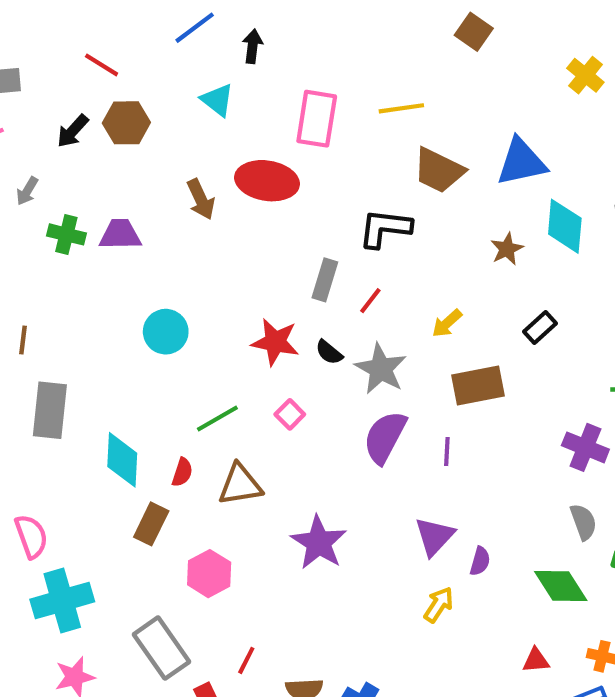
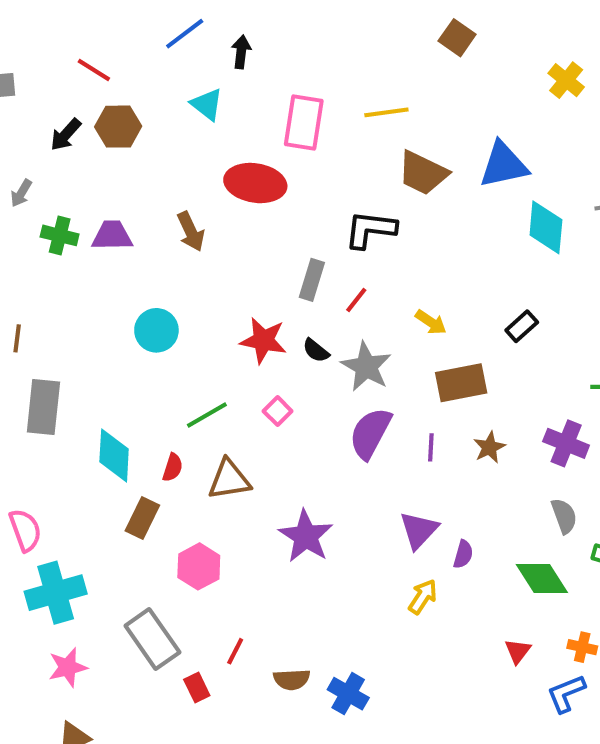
brown arrow: (201, 199) -> (191, 231), moved
brown star: (507, 249) -> (489, 447), moved
yellow arrow: (447, 323) -> (431, 322), turned -104
red triangle: (536, 660) -> (518, 651), turned -48

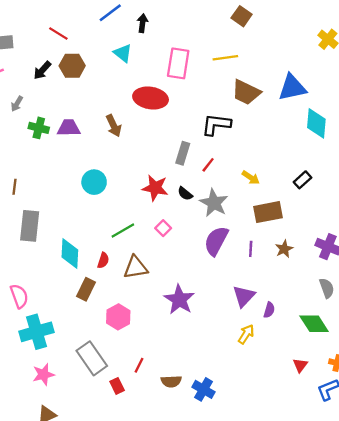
brown square: (457, 38) -> (242, 16), moved

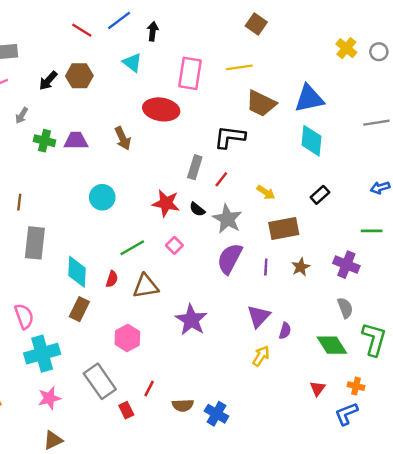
red line: (58, 33) -> (82, 30), moved
cyan diamond: (316, 123) -> (312, 141), moved
brown rectangle: (86, 289) -> (79, 309), moved

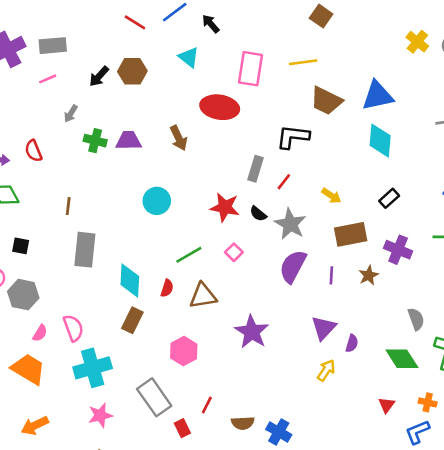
black arrow: (153, 31) -> (211, 24), turned -48
purple cross: (346, 265) -> (398, 250), moved

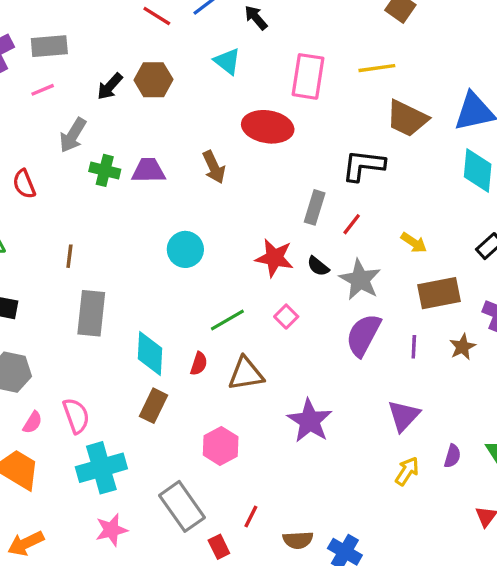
gray arrow: (71, 114) -> (73, 135), size x1.5
purple semicircle: (352, 343) -> (452, 456), moved

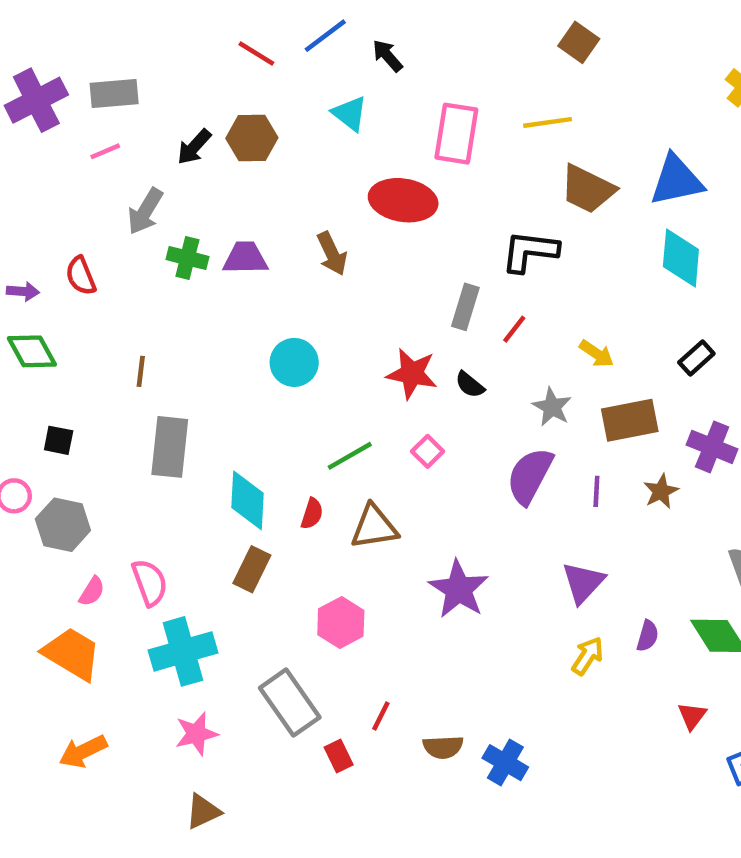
gray star: (360, 280) -> (552, 407), moved, size x0.7

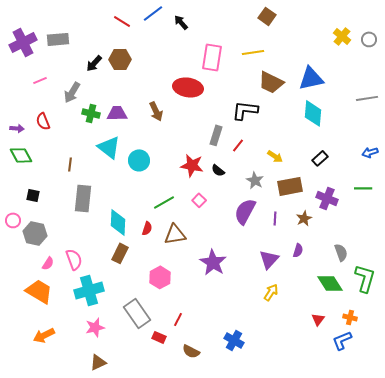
cyan triangle: (350, 114) -> (109, 147), moved, size x1.4
pink line: (105, 151) -> (40, 80), moved
purple semicircle: (648, 636) -> (298, 250), moved
brown semicircle: (443, 747) -> (191, 351), moved, turned 30
red rectangle: (339, 756) -> (159, 337), turned -40

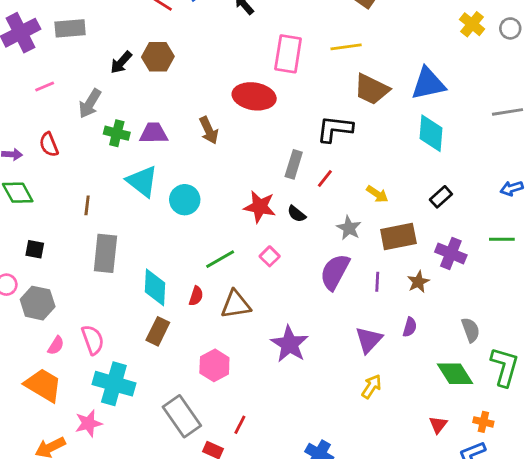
cyan cross: (89, 290) -> (114, 384), turned 32
pink star: (95, 327) -> (88, 423), moved

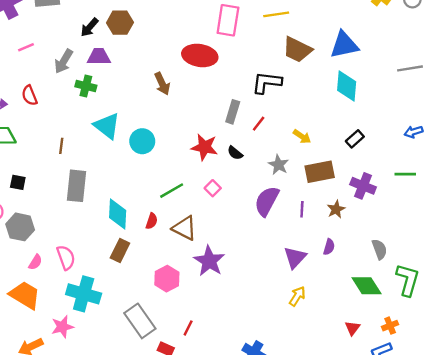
purple trapezoid: (154, 133) -> (99, 57), moved
brown triangle: (236, 304) -> (185, 228), turned 36
purple star: (289, 344) -> (209, 261), moved
orange cross: (483, 422) -> (390, 326), turned -35

